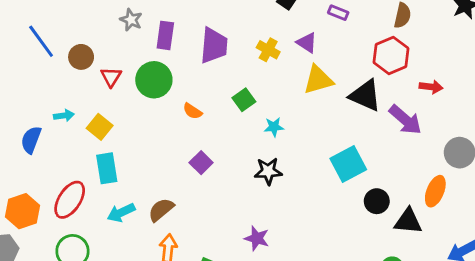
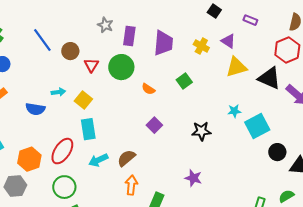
cyan star: (274, 127) -> (234, 111), moved
blue semicircle: (31, 140) -> (35, 109), turned -102

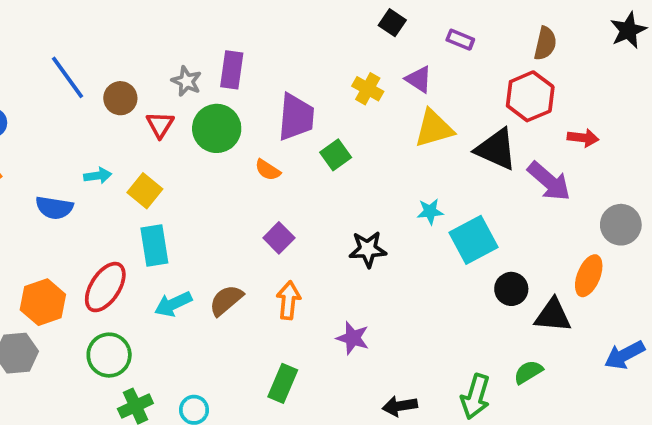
gray star: (105, 25) -> (186, 81), moved
purple trapezoid: (163, 43) -> (296, 117), moved
orange arrow: (131, 185) -> (288, 300), moved

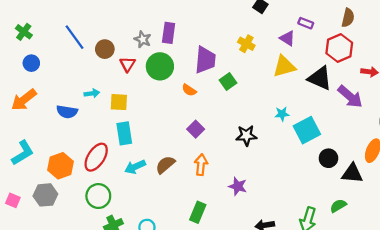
purple rectangle: (460, 40) -> (306, 23), moved
purple triangle: (419, 79) -> (287, 38), moved
yellow square: (145, 191) -> (119, 102), turned -36

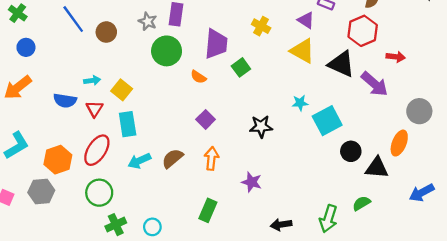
red triangle: (128, 64) -> (94, 109), moved
yellow triangle: (284, 66) -> (302, 51), turned 45
yellow square: (119, 102) -> (122, 90), turned 36

